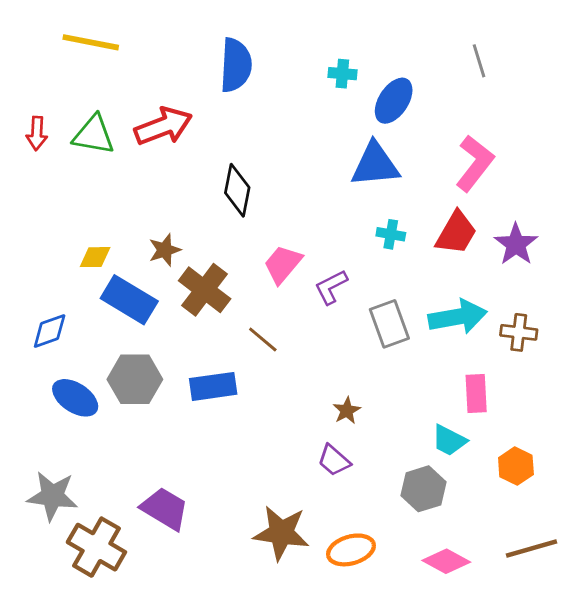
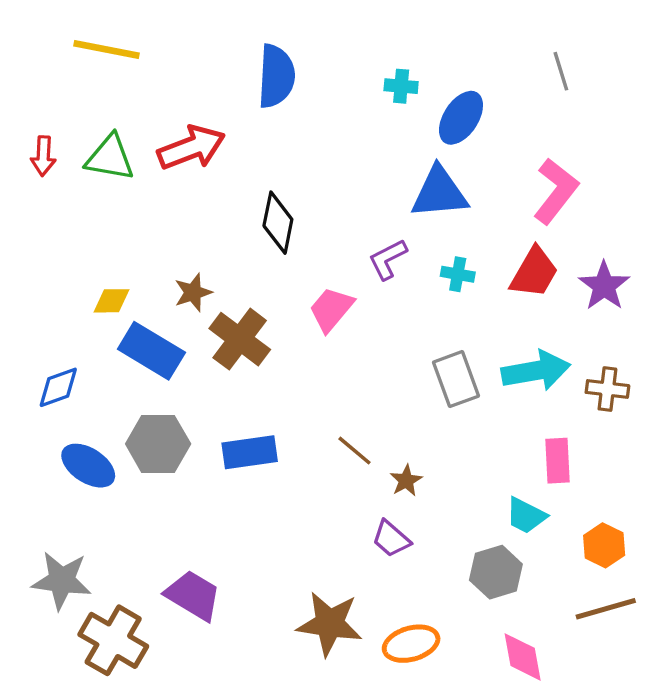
purple L-shape: (331, 287) -> (388, 259), moved
brown line: (263, 340) -> (354, 451), moved
brown line: (532, 549) -> (606, 609), moved
pink diamond: (446, 561) -> (523, 657), turned 51

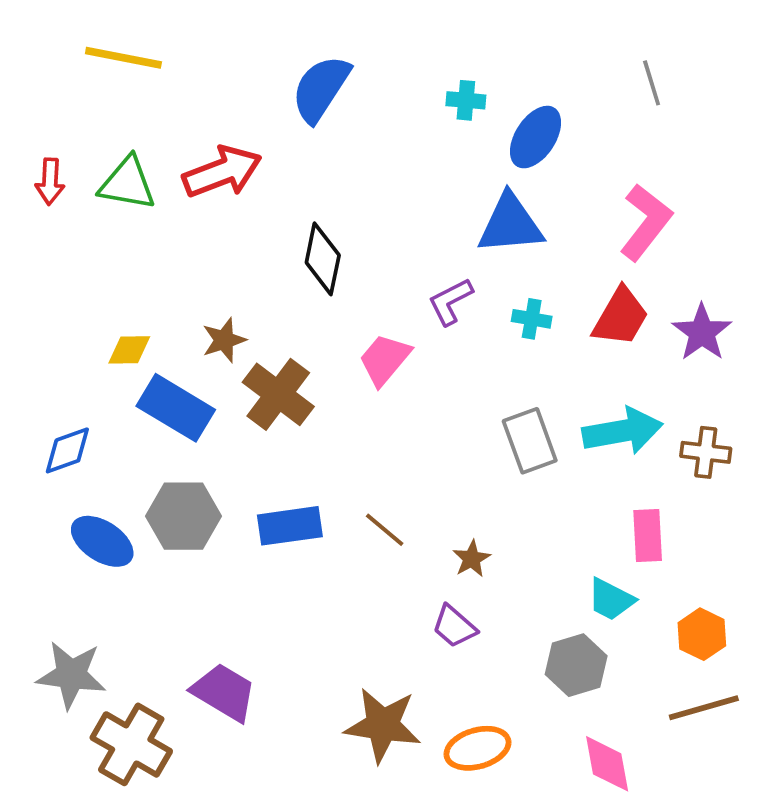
blue semicircle: (276, 76) -> (321, 89), turned -150
brown line: (354, 451) -> (385, 530), moved

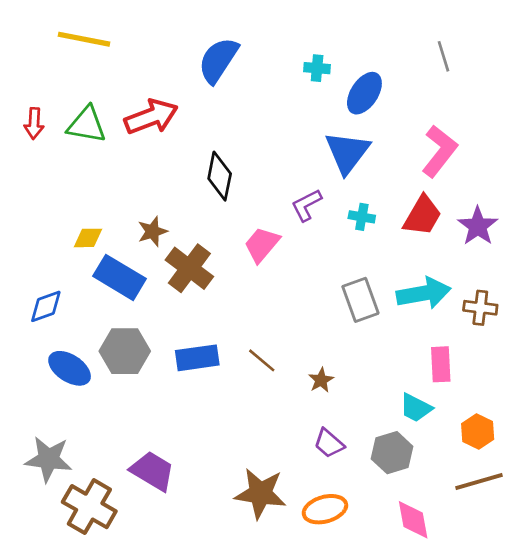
blue triangle: (510, 224) -> (347, 152), turned -48
purple trapezoid: (454, 626) -> (329, 443), moved

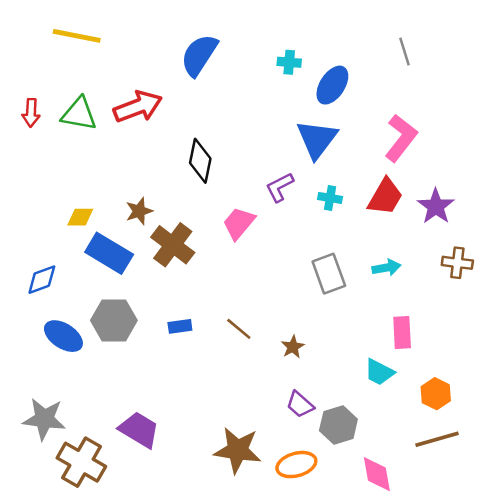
cyan arrow: (424, 293) -> (386, 268), size x0.6
brown cross: (480, 308) -> (457, 263), moved
blue rectangle: (197, 358) -> (180, 326), size x0.6
gray hexagon: (392, 453) -> (338, 425), moved

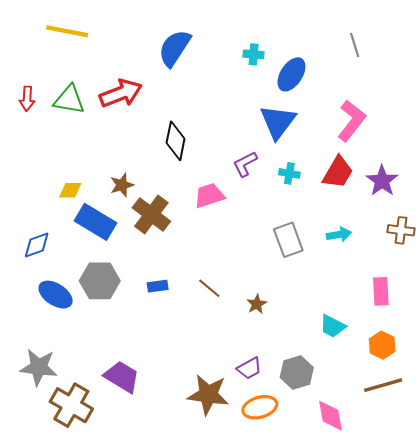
pink trapezoid: (239, 223) -> (209, 196), turned 32
pink rectangle: (402, 332) -> (381, 291), moved
purple trapezoid: (300, 405) -> (249, 368), moved, turned -70

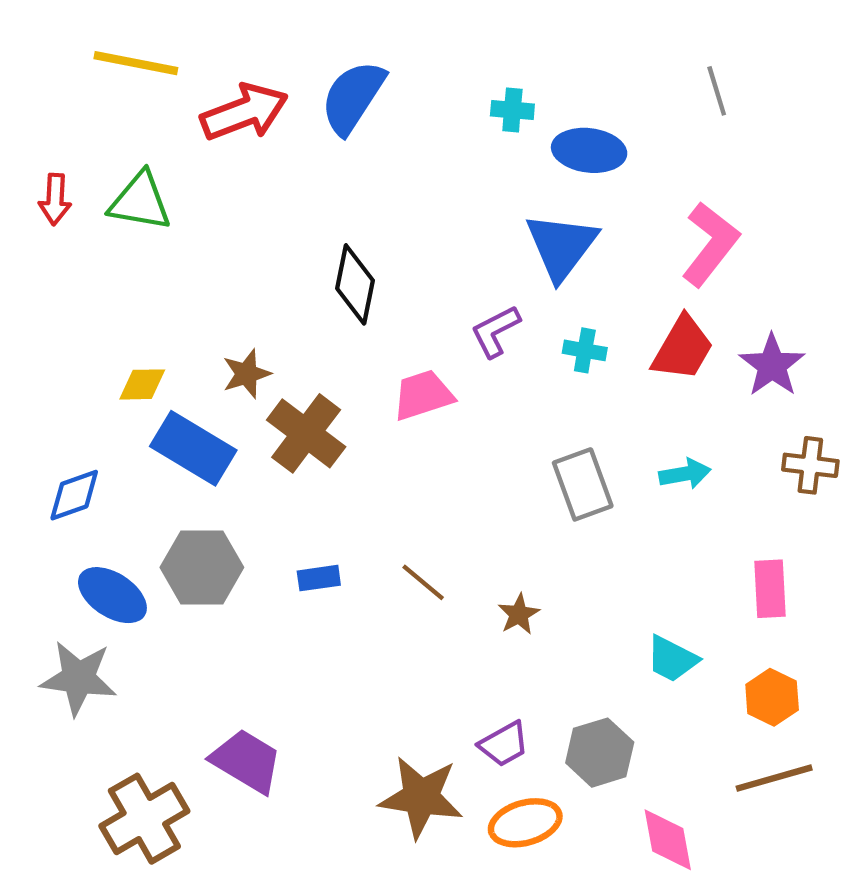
blue ellipse: (291, 74) -> (589, 150), turned 64
red arrow: (121, 93) -> (244, 112), moved
gray star: (39, 367) -> (78, 678), moved
brown cross: (71, 405) -> (144, 819), turned 30

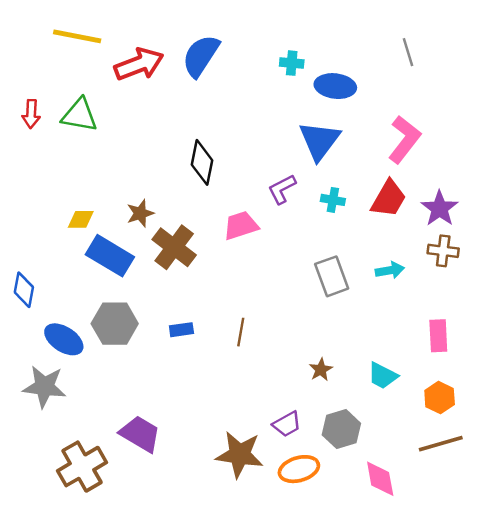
brown cross: (810, 465) -> (443, 251), moved
blue diamond: (74, 495) -> (24, 290), moved, turned -60
brown line: (423, 582) -> (241, 332), turned 60
brown star: (519, 614) -> (321, 370), moved

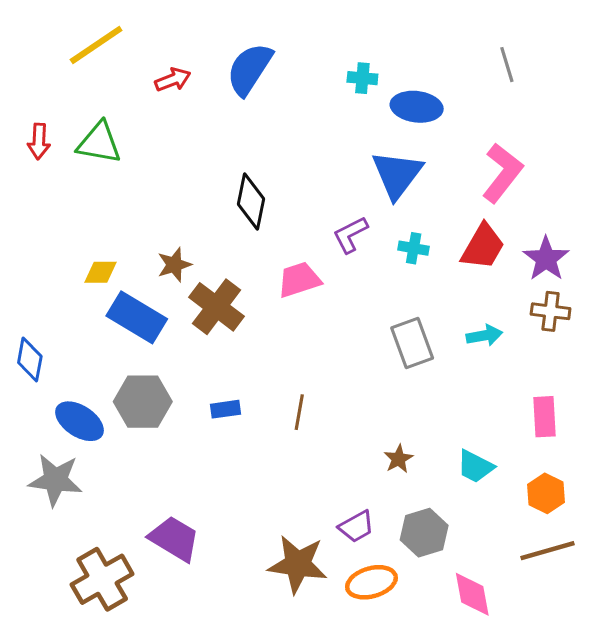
yellow line: (77, 36) -> (96, 45), turned -45
red arrow: (139, 64) -> (173, 80), size x0.6

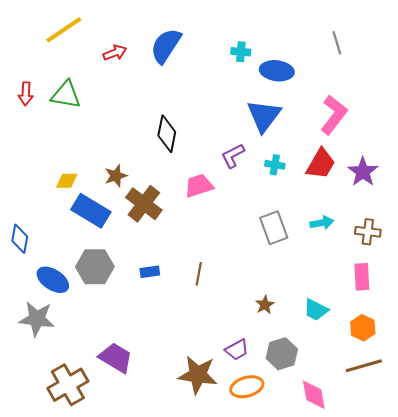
brown cross: (551, 311) -> (368, 232), moved

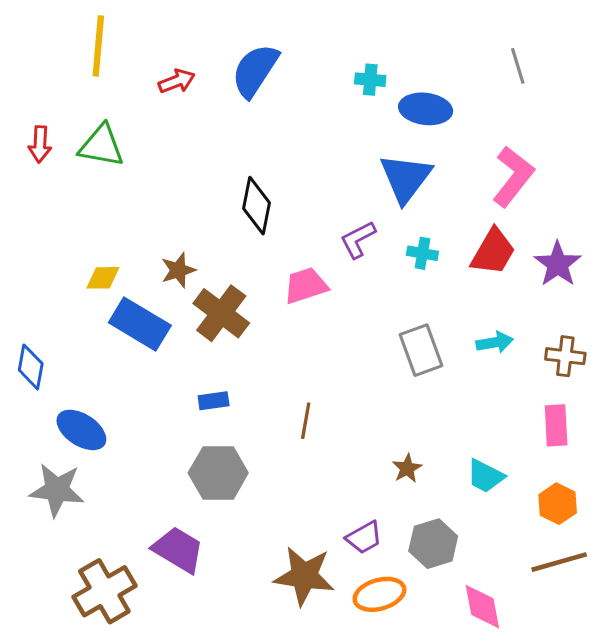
yellow line: (64, 30) -> (98, 46), turned -51
gray hexagon: (95, 267) -> (218, 473), moved
blue rectangle: (150, 272) -> (214, 401), moved

